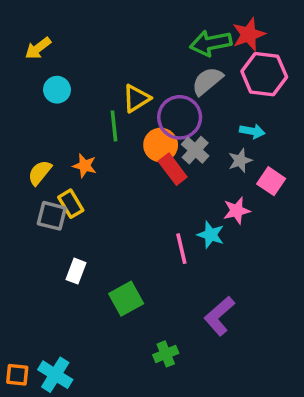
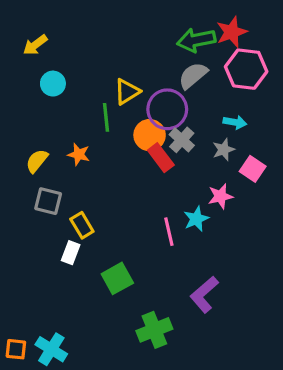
yellow rectangle: (71, 204) -> (82, 225), moved
cyan star: (211, 235) -> (196, 219), turned 30
green cross: (166, 354) -> (154, 330), size x1.5

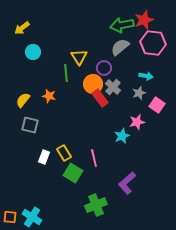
yellow triangle: (127, 92) -> (79, 57), turned -30
purple circle: (167, 109) -> (104, 68), size x0.6
yellow rectangle: (82, 225) -> (64, 153), moved
pink line: (169, 232) -> (94, 158), moved
green square: (117, 278) -> (73, 173), turned -30

